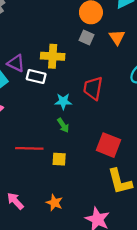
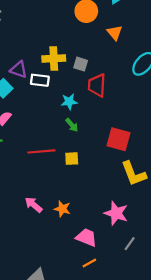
gray square: (87, 37) -> (81, 64), moved
orange star: (54, 203) -> (62, 209), moved

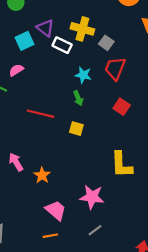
red square: (118, 139) -> (122, 107), moved, size x0.7
yellow square: (72, 159) -> (76, 129), moved
pink star: (116, 213) -> (92, 197), turned -30

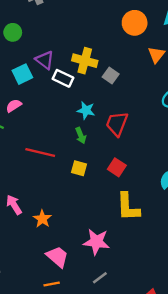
red trapezoid: (115, 68) -> (117, 124), moved
red square: (122, 107) -> (117, 167), moved

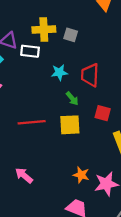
green arrow: (81, 135) -> (72, 98), moved
yellow square: (79, 168) -> (70, 125), size x1.5
orange star: (42, 219) -> (81, 175), moved

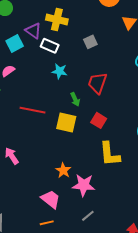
yellow cross: (44, 29) -> (57, 20), moved
gray square: (71, 35) -> (90, 42), turned 32
cyan star: (59, 72) -> (60, 71), moved

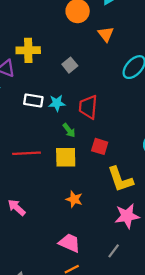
white rectangle: (50, 46) -> (33, 100), moved
cyan star: (60, 71) -> (57, 103), moved
orange star: (63, 170) -> (74, 199), moved
pink star: (84, 185) -> (127, 216), moved

